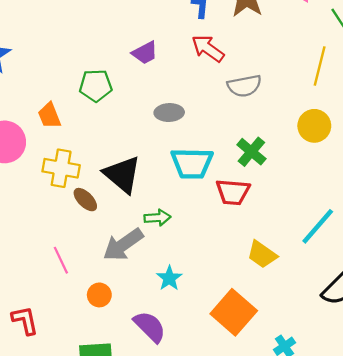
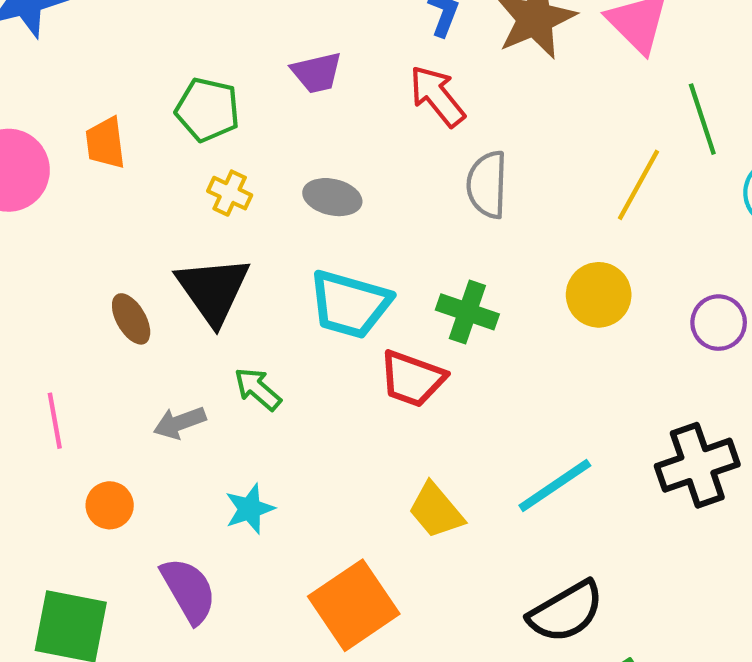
gray semicircle: (244, 86) -> (487, 185), turned 88
green cross: (251, 152) -> (467, 312), turned -36
yellow cross: (61, 168) -> (230, 193), moved, size x0.6
green arrow: (157, 218) -> (258, 389), turned -150
gray arrow: (123, 245) -> (180, 423), size x0.6

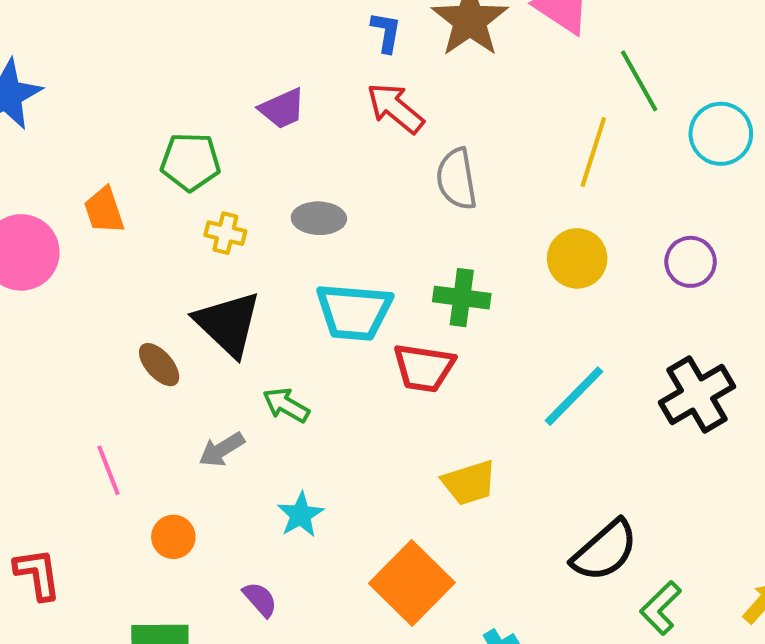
cyan line: (555, 486) -> (574, 396), moved
yellow trapezoid: (436, 511) -> (469, 483), turned -56
purple semicircle: (189, 590) -> (260, 599), size x0.6

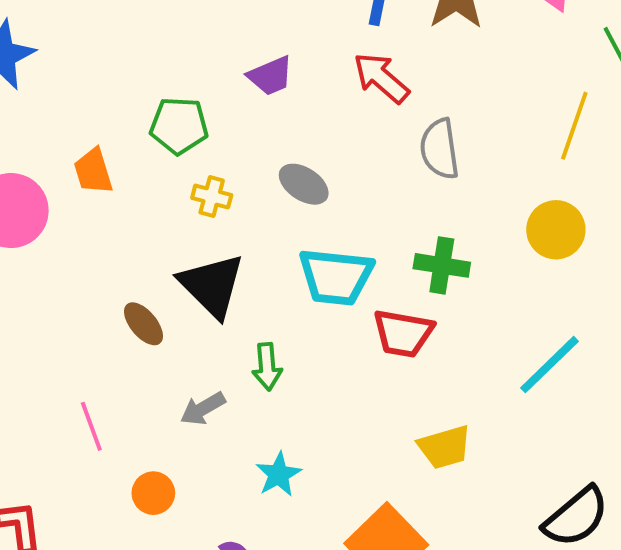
gray ellipse: (319, 218) -> (304, 184), turned 30
green arrow: (286, 405) -> (267, 367), turned -126

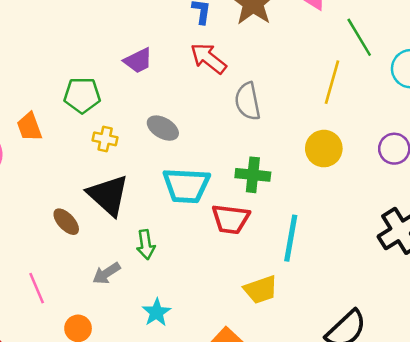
cyan line: (550, 365) -> (291, 238), moved, turned -33

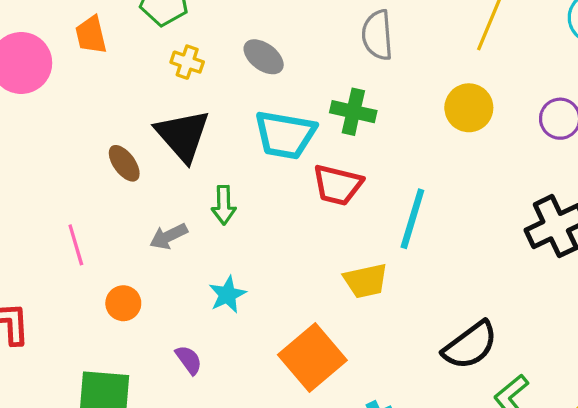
green cross: (253, 175) -> (353, 112), moved

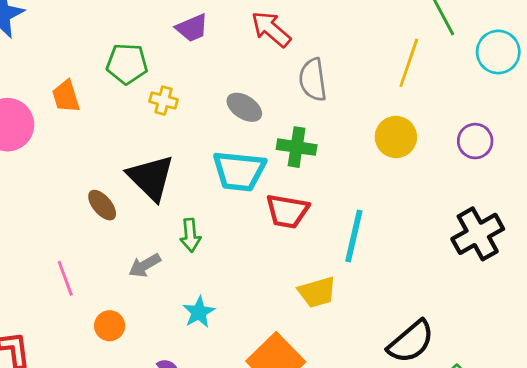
gray ellipse: (264, 57) -> (244, 107), moved
yellow cross: (187, 62) -> (164, 101), moved

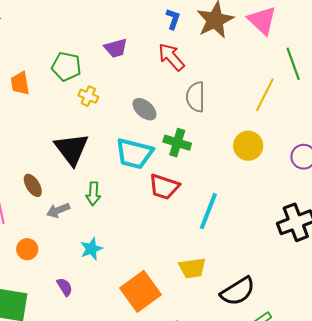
brown ellipse: (102, 205) -> (33, 185), moved
yellow trapezoid: (317, 292) -> (192, 268), moved

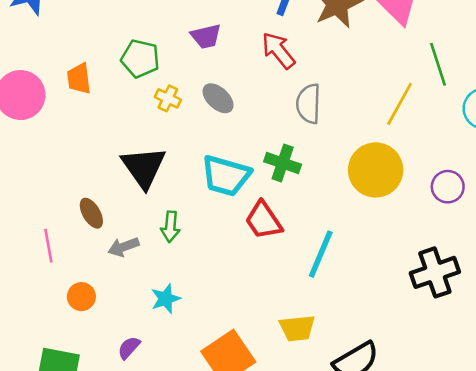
gray ellipse: (145, 109) -> (218, 98), moved
yellow circle: (248, 146) -> (376, 170), size x1.4
red trapezoid: (164, 187) -> (263, 220), turned 36
purple semicircle: (65, 287) -> (129, 348), turned -108

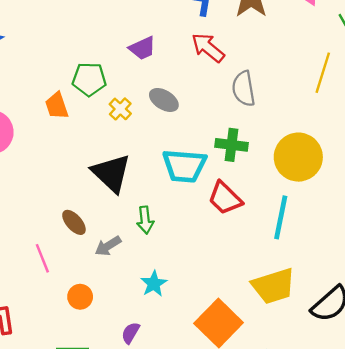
orange trapezoid: (79, 79) -> (57, 106), moved
yellow cross: (168, 98) -> (120, 109), turned 30
yellow circle: (376, 170) -> (298, 157), moved
yellow trapezoid: (297, 328) -> (273, 286), size x1.4

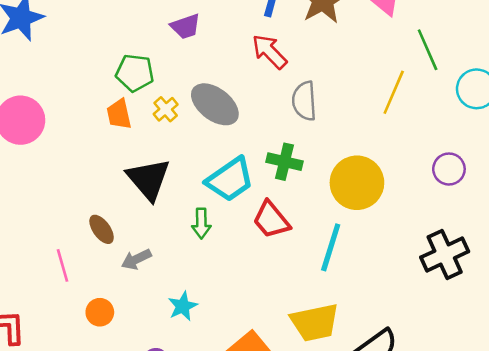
purple trapezoid: (142, 48) -> (185, 26), moved
gray ellipse: (164, 100) -> (215, 104), size x1.5
orange trapezoid: (57, 106) -> (119, 114), moved
cyan trapezoid: (184, 166) -> (230, 180), turned -45
green arrow: (145, 220) -> (201, 223), moved

